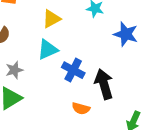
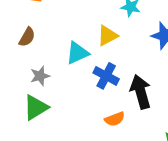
yellow triangle: (51, 19) -> (108, 36), moved
orange semicircle: (81, 108) -> (115, 119), turned -36

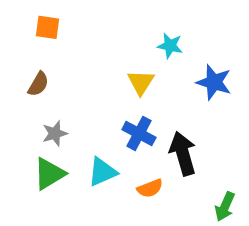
yellow triangle: (108, 36) -> (141, 82), turned -30
cyan triangle: (77, 53) -> (102, 172), moved

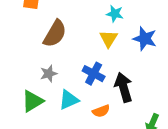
yellow triangle: (141, 82) -> (109, 39), moved
brown semicircle: (38, 84) -> (55, 34), moved, size x1.6
gray star: (55, 133) -> (49, 74), moved

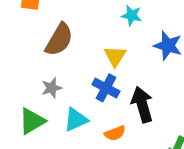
yellow triangle: (109, 39) -> (115, 56), moved

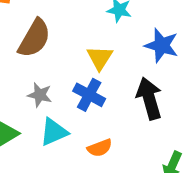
gray star: (52, 88) -> (40, 95), moved, turned 30
black arrow: (142, 105) -> (149, 98), moved

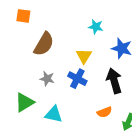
cyan triangle: (54, 132) -> (54, 114), moved, turned 36
orange semicircle: (100, 148) -> (104, 112), moved

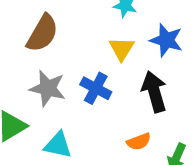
yellow triangle: (84, 56) -> (122, 49), moved
gray star: (47, 79) -> (48, 88), size x1.5

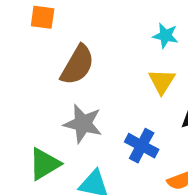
blue cross: (96, 88) -> (142, 146), moved

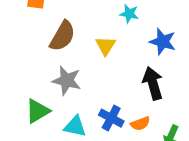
yellow triangle: (162, 81) -> (106, 46), moved
blue cross: (142, 146) -> (111, 118), moved

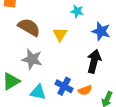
brown semicircle: (62, 36) -> (29, 27), turned -90
black arrow: (153, 83) -> (94, 61), turned 30

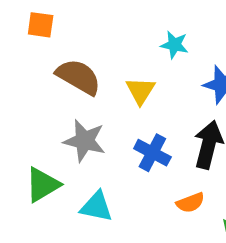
blue cross: (64, 86) -> (152, 153), moved

